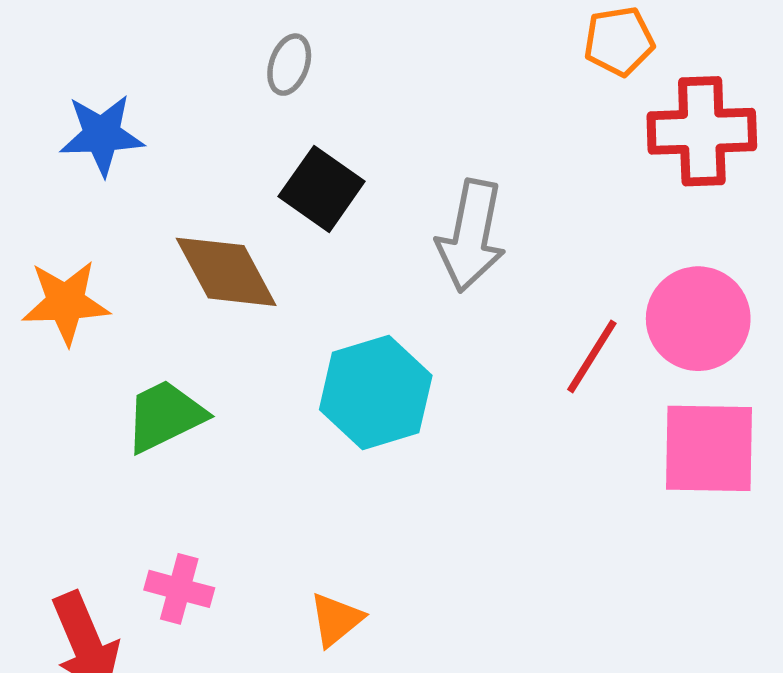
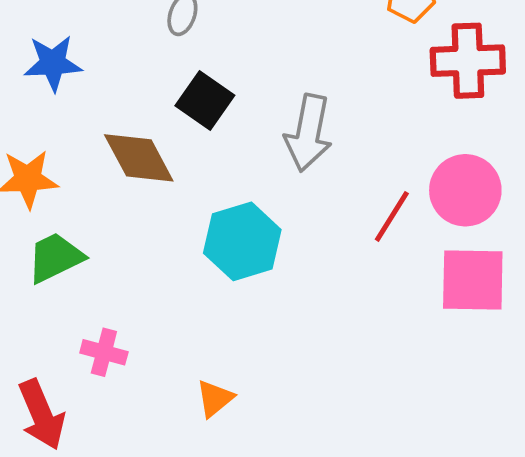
green trapezoid: (165, 416) -> (55, 258), moved
pink cross: (179, 589) -> (104, 352), moved

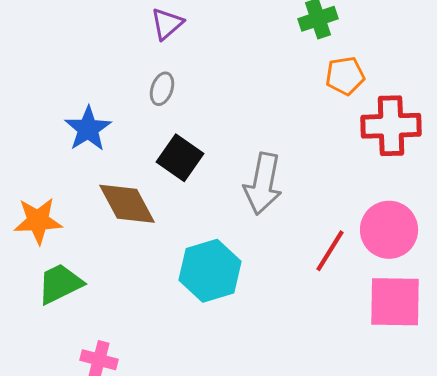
blue star: (53, 63) -> (88, 129), moved, turned -30

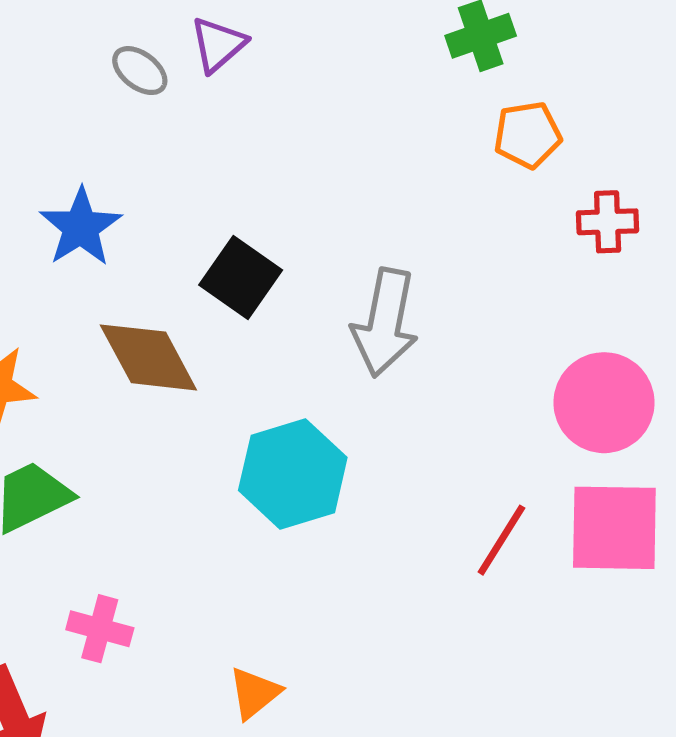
gray ellipse: (162, 89) -> (140, 71), moved, turned -72
red cross: (391, 126) -> (608, 222), size x0.6
red line: (330, 251) -> (501, 540), moved

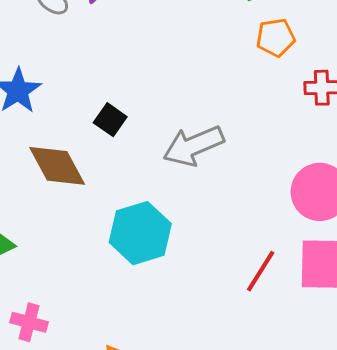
black square: (241, 277) -> (110, 120), size x0.7
gray arrow: (385, 323) -> (193, 146), turned 56

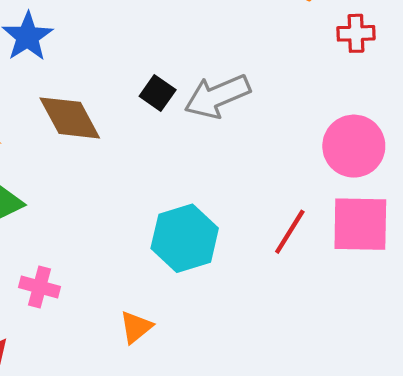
black square: (110, 120) -> (158, 93), moved
cyan hexagon: (140, 233) -> (185, 238), moved

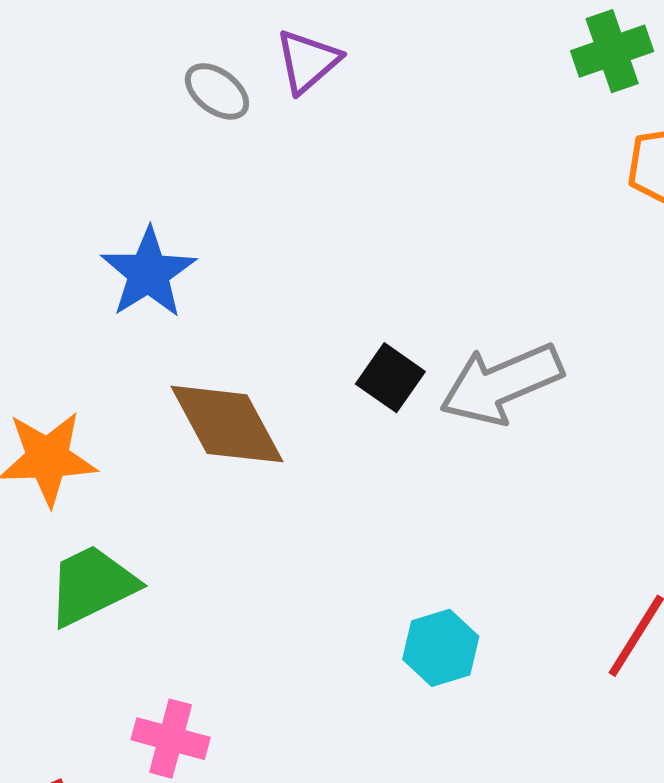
cyan hexagon: (185, 238) -> (441, 648), size x0.6

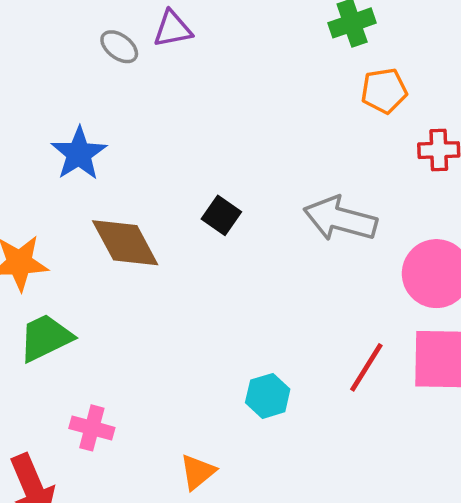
purple triangle: (308, 61) -> (173, 29), turned 30
gray arrow: (501, 384) -> (340, 219), moved, turned 38
cyan hexagon: (441, 648) -> (268, 396), moved

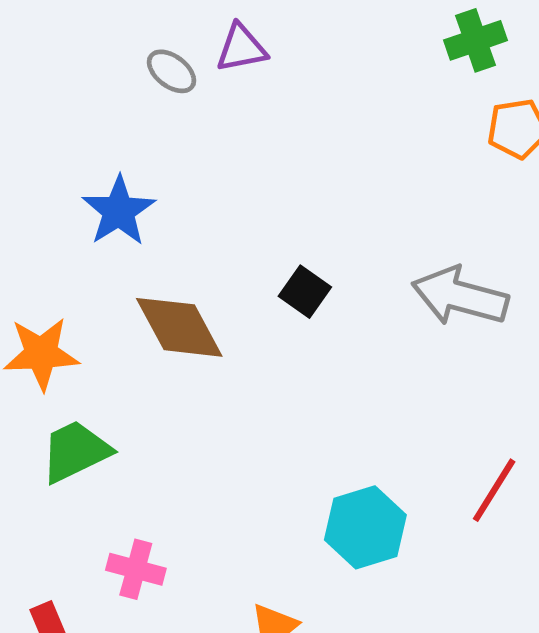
cyan hexagon: (268, 396) -> (365, 527), size x1.4

